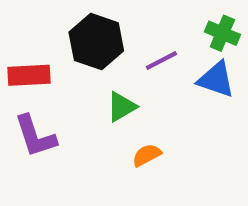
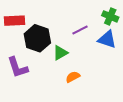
black hexagon: (96, 42) -> (37, 38), moved
red rectangle: (29, 75) -> (14, 21), moved

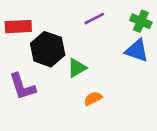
purple line: (80, 30) -> (94, 19), moved

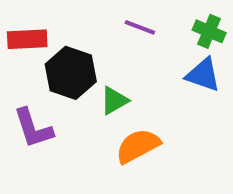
purple line: (94, 19) -> (140, 27), turned 48
orange semicircle: (93, 99) -> (138, 146), size x1.6

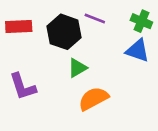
black hexagon: (71, 73) -> (64, 32), moved

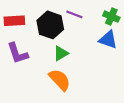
purple L-shape: (23, 87) -> (18, 53), moved
orange semicircle: (93, 99) -> (60, 80), moved, turned 75

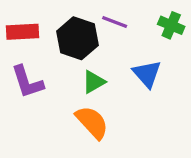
blue triangle: (108, 40) -> (147, 74), moved, turned 30

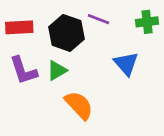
green cross: (171, 25) -> (147, 22), turned -30
green triangle: (94, 82) -> (57, 70), moved

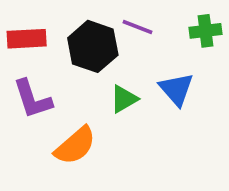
green triangle: (57, 70) -> (124, 99), moved
orange semicircle: (79, 105) -> (75, 146), moved, turned 92

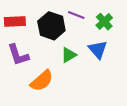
green cross: (206, 31) -> (104, 22), moved, turned -35

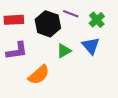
purple L-shape: (18, 55) -> (17, 51), turned -80

